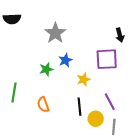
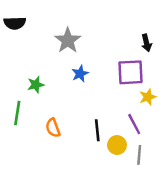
green star: (46, 69) -> (36, 85), moved
yellow star: (84, 79) -> (148, 97), moved

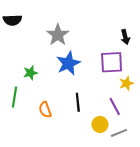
blue star: (80, 74) -> (68, 63), size x1.6
black line: (97, 130) -> (78, 102), moved
gray line: (139, 155) -> (119, 133), turned 63

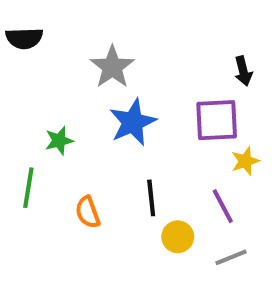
yellow circle: (100, 124) -> (178, 237), moved

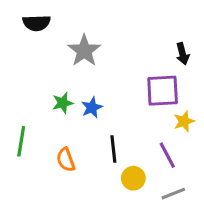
black semicircle: (24, 38) -> (37, 23), moved
blue star: (133, 122) -> (92, 108), moved, size x0.6
green star: (59, 141) -> (63, 103), moved

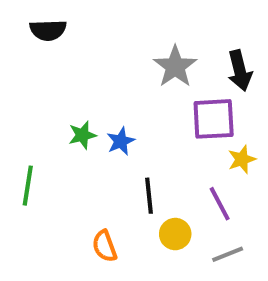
gray star: (84, 51) -> (175, 66), moved
black arrow: (183, 54) -> (240, 71), size x1.4
orange semicircle: (66, 160) -> (105, 246), moved

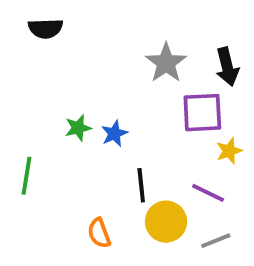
purple line: (220, 204) -> (208, 193), turned -36
yellow circle: (175, 234) -> (166, 222), size x1.4

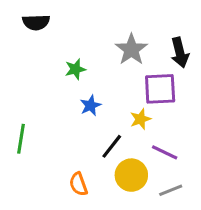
green star: (78, 128) -> (75, 69), moved
yellow star: (229, 151) -> (140, 119), moved
black line: (141, 185) -> (112, 146), turned 44

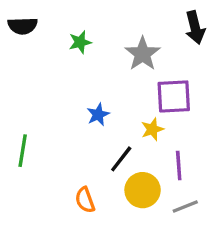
black semicircle: (36, 22) -> (23, 26), moved
black arrow: (180, 53) -> (195, 27), moved
green star: (75, 69) -> (80, 42), moved
purple line: (165, 152) -> (179, 165), turned 60

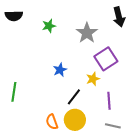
purple square: (174, 96) -> (106, 59), turned -30
yellow circle: (143, 190) -> (75, 120), moved
gray line: (185, 207) -> (113, 126), turned 35

